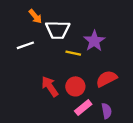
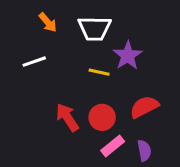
white trapezoid: (58, 30) -> (95, 28), moved

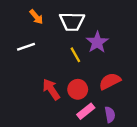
yellow line: (99, 72) -> (75, 55), turned 49

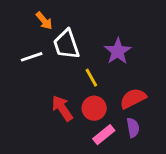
white trapezoid: (72, 22) -> (66, 44), moved, turned 70
yellow line: (75, 55) -> (91, 78), moved
purple semicircle: (110, 115) -> (133, 128), moved

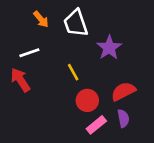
white trapezoid: (66, 44) -> (76, 23), moved
yellow line: (91, 78) -> (73, 72), moved
red arrow: (62, 108) -> (20, 80), moved

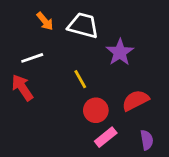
white trapezoid: (76, 23) -> (83, 25), turned 124
purple semicircle: (123, 118) -> (147, 140), moved

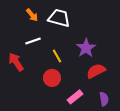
purple star: (120, 52) -> (86, 48), moved
white line: (32, 58) -> (33, 41), moved
red circle: (96, 110) -> (52, 78), moved

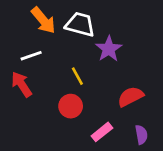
orange arrow: (32, 15) -> (43, 20), size x1.5
white line: (33, 41) -> (31, 56), moved
purple star: (86, 48) -> (109, 49), moved

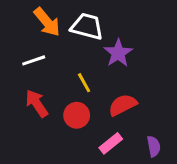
red arrow: (22, 84) -> (37, 103), moved
red semicircle: (131, 97) -> (123, 105), moved

